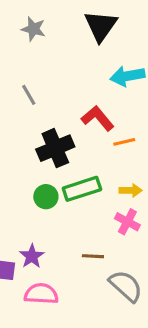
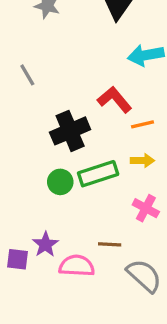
gray line: (29, 95) -> (27, 75), moved
yellow arrow: (131, 190) -> (143, 161), moved
pink semicircle: (41, 294) -> (77, 266), moved

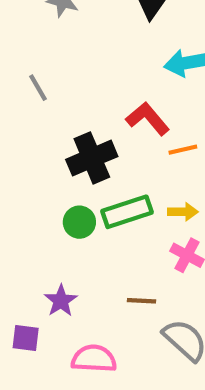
yellow arrow: (143, 161) -> (183, 212), moved
purple square: (17, 259) -> (26, 338), moved
pink semicircle: (77, 266) -> (94, 359), moved

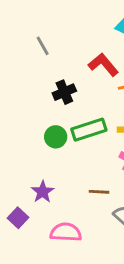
gray line: (38, 88) -> (43, 46), moved
black cross: (92, 158) -> (64, 92), size x0.7
purple square: (26, 338) -> (18, 218), turned 36

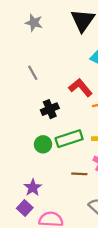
brown line: (99, 192) -> (79, 174), moved
purple square: (18, 218) -> (25, 208), moved

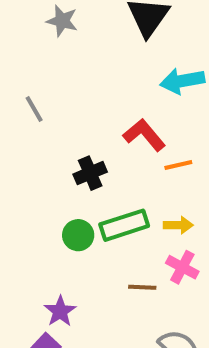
gray line: (33, 73) -> (34, 109), moved

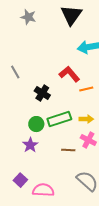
gray line: (34, 109) -> (15, 72), moved
black cross: (90, 173) -> (42, 93), turned -35
purple star: (60, 311) -> (30, 145), moved

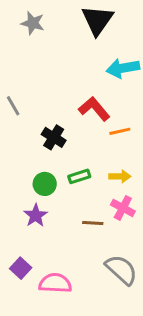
green rectangle: (59, 119) -> (79, 176), size x0.6

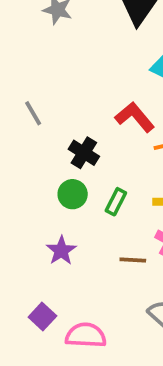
green rectangle: (79, 176) -> (116, 202), turned -45
green circle: (45, 184) -> (73, 194), moved

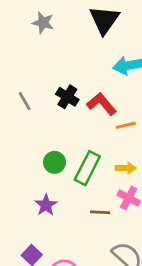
black cross: (84, 153) -> (67, 97), moved
green rectangle: (116, 202) -> (87, 168), size x1.6

